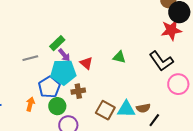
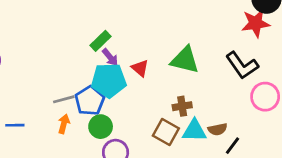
green triangle: (119, 57) -> (185, 60), size x1.6
gray line: (30, 58) -> (64, 99), moved
brown cross: (78, 91) -> (182, 106), moved

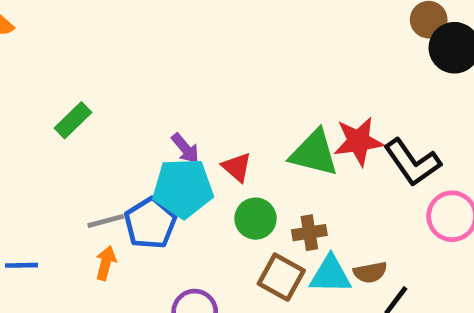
red star: (256, 23) -> (358, 141), moved
green rectangle: (101, 41) -> (73, 120), moved
green circle: (101, 127) -> (256, 219), moved

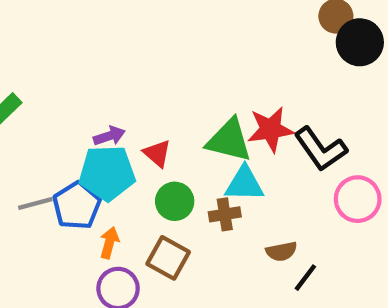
purple arrow: (185, 148) -> (109, 136), turned -68
orange arrow: (106, 263) -> (109, 243), moved
cyan triangle: (330, 275) -> (244, 184), moved
brown square: (281, 277) -> (168, 258), moved

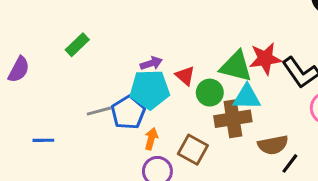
green circle: (175, 201) -> (210, 93), moved
brown cross: (225, 214) -> (233, 119), size x1.6
brown semicircle: (281, 251) -> (273, 145), size x1.4

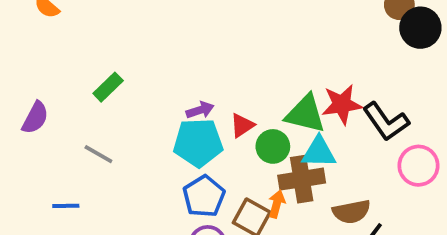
red triangle: (185, 76) -> (242, 125), turned 45
gray line: (99, 111) -> (98, 154), moved, turned 45
blue pentagon: (128, 113) -> (204, 196), moved
orange arrow: (151, 139) -> (277, 204), moved

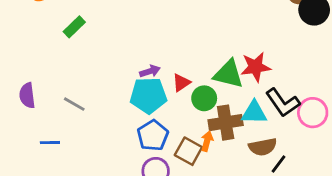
green rectangle: (108, 87) -> (74, 27), moved
purple semicircle: (35, 118) -> (27, 95), moved, turned 145
black L-shape: (386, 122) -> (283, 103), moved
cyan triangle: (319, 152) -> (254, 113), moved

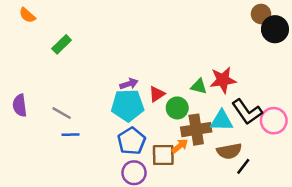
green triangle: (228, 74) -> (199, 86), size x0.6
orange arrow: (207, 141) -> (180, 146), turned 36
blue line: (50, 143) -> (70, 135), moved
brown square: (188, 151) -> (163, 155), turned -30

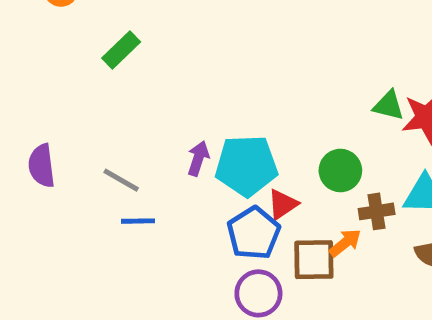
purple arrow: (129, 84) -> (198, 158), moved, turned -54
green triangle: (199, 86) -> (389, 105), moved
red triangle: (157, 94) -> (283, 204), moved
brown cross: (196, 130) -> (377, 211), size x0.6

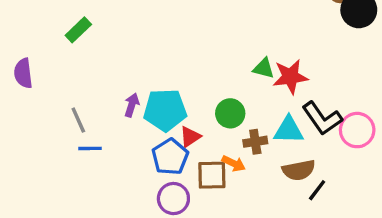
purple semicircle: (42, 166) -> (23, 73), moved
gray line: (121, 180) -> (78, 120), turned 36
orange arrow: (345, 243) -> (234, 163), turned 65

